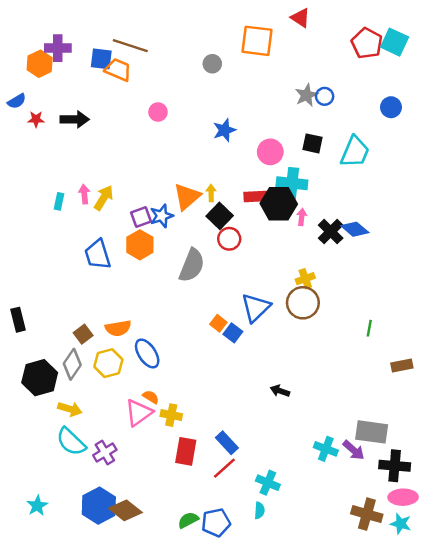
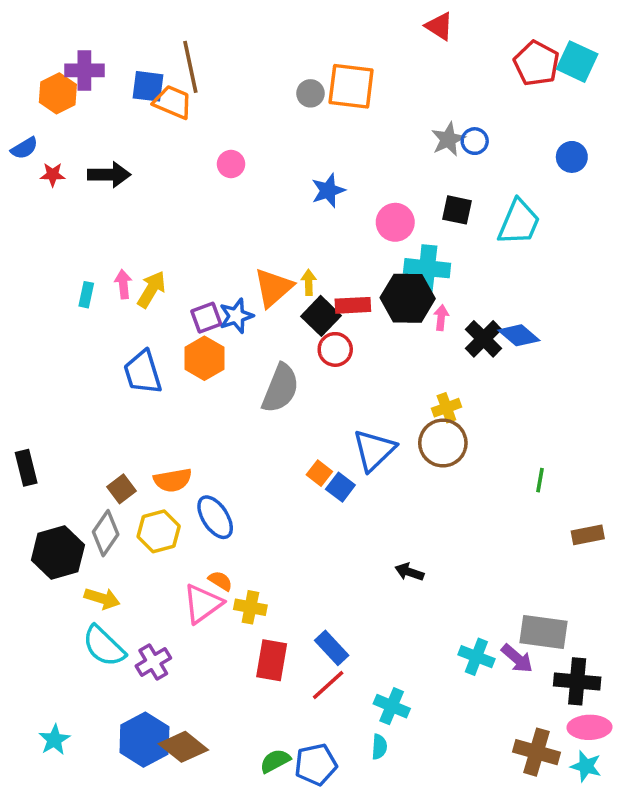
orange square: (257, 41) -> (351, 86), moved
brown line: (130, 46) -> (190, 67), turned 60
red rectangle: (256, 197) -> (353, 305), moved

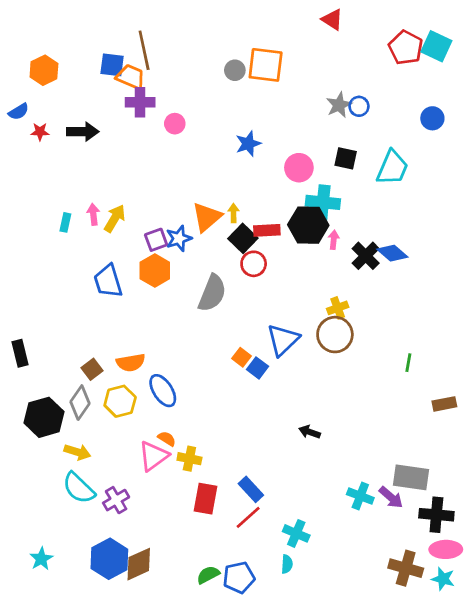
purple cross: (84, 70) -> (140, 102), moved
brown diamond: (183, 747) -> (139, 564), turned -63

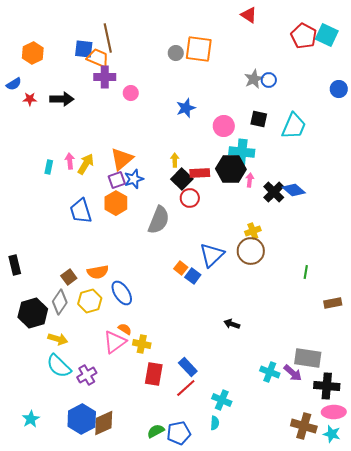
blue circle: (432, 118) -> (339, 89), moved
orange triangle: (207, 217) -> (122, 159), moved

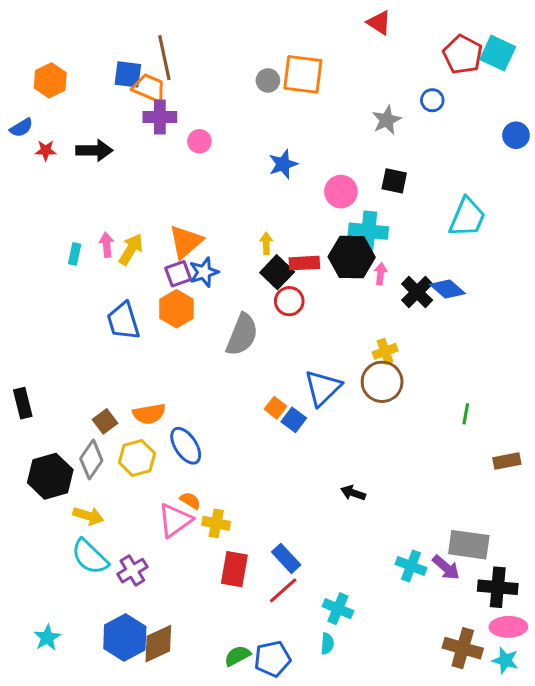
blue circle: (269, 80) -> (432, 100), moved
cyan trapezoid: (294, 126) -> (467, 217), moved

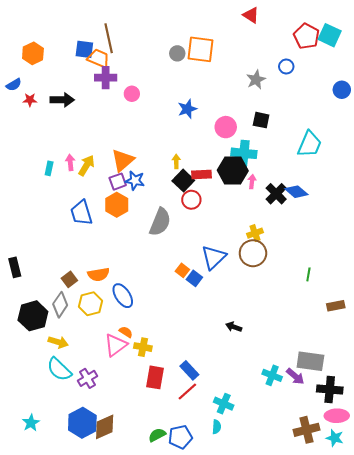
blue star: (204, 272) -> (135, 181), turned 30
brown cross: (463, 648) -> (306, 430), turned -30

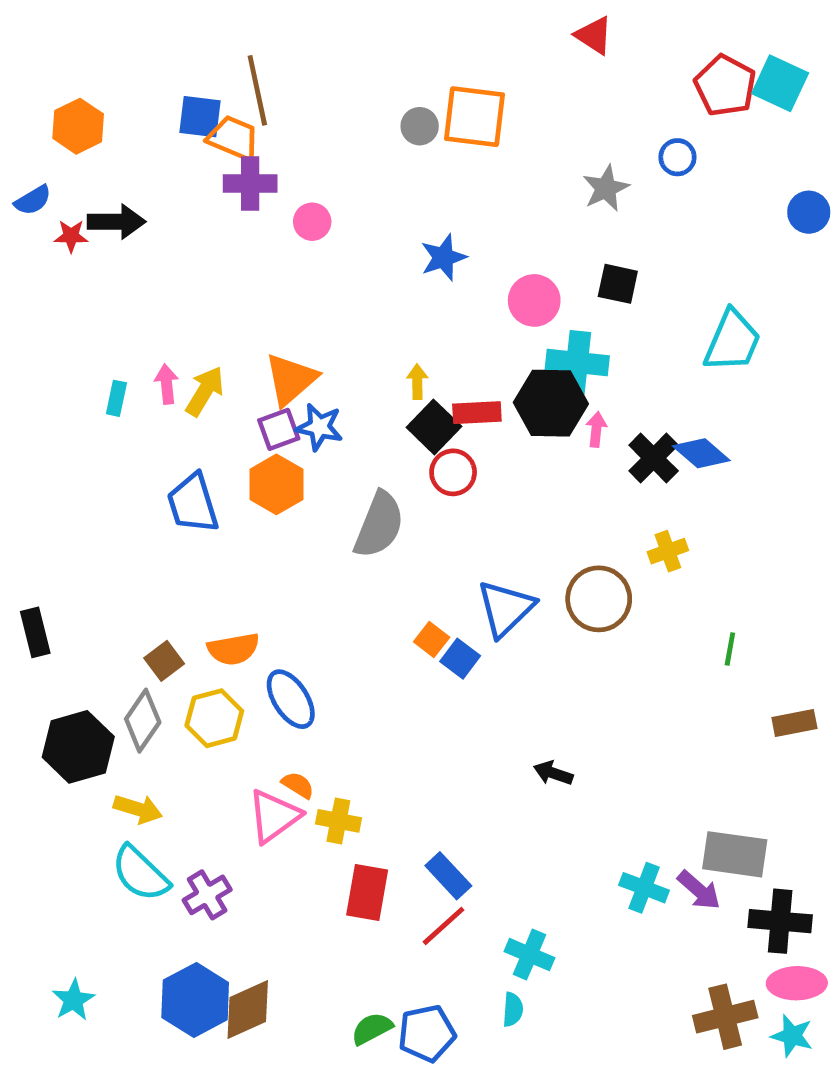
black arrow: (62, 100) -> (116, 222), moved
yellow cross: (255, 233) -> (668, 551), moved

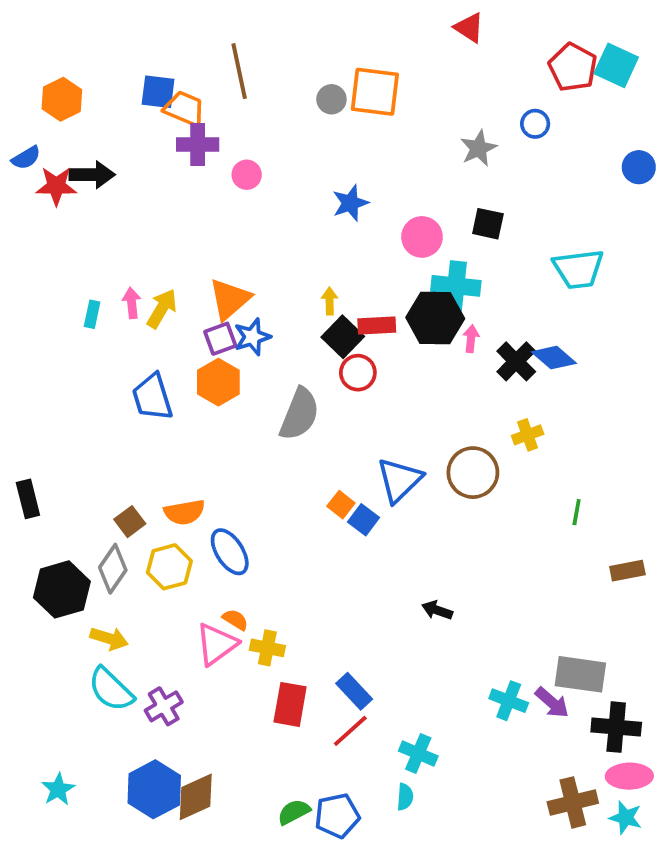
brown line: (257, 90) -> (239, 71), moved
red star: (71, 236) -> (56, 186), size x1.5
cyan trapezoid: (732, 341) -> (578, 269), turned 60
blue star: (319, 427) -> (252, 337), turned -30

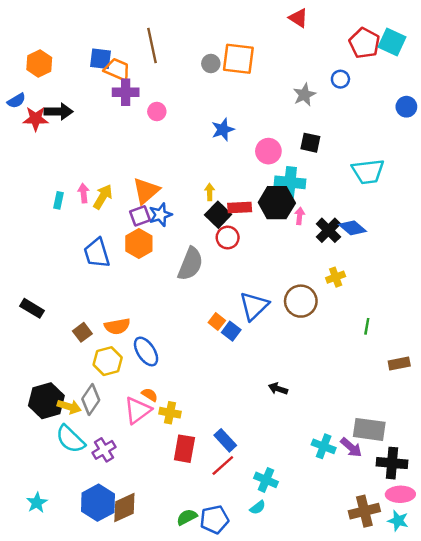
black rectangle: (28, 499) -> (32, 308), moved, turned -45
gray diamond: (113, 569) -> (91, 399), moved
black hexagon: (62, 589) -> (46, 401), moved
cyan semicircle: (405, 797) -> (258, 507), turned 49

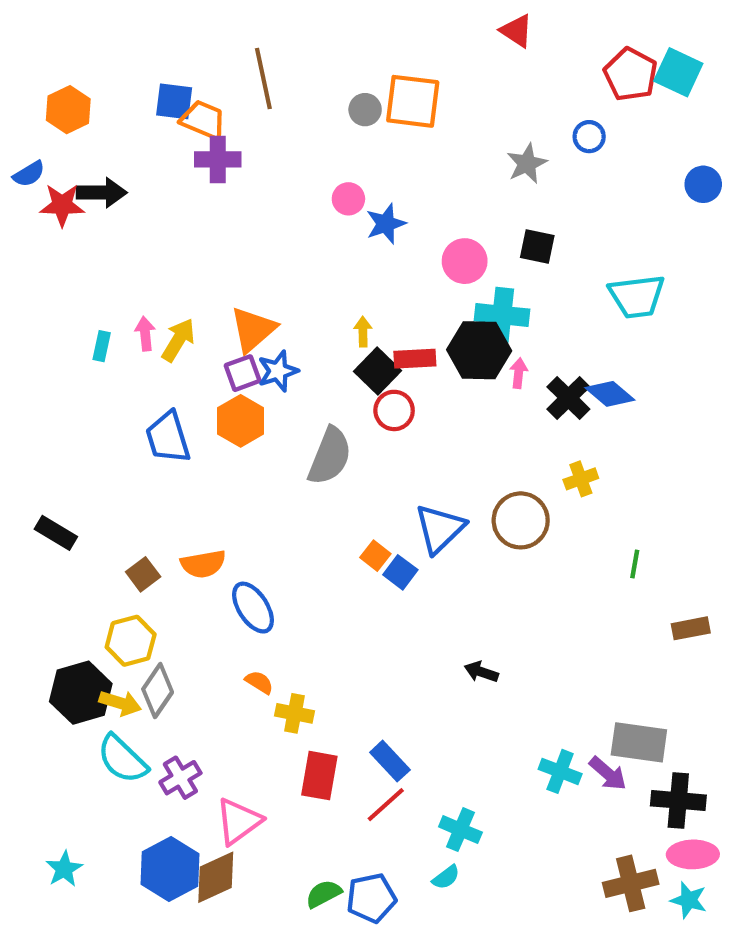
pink circle: (157, 112) -> (348, 199), moved
yellow hexagon: (108, 361) -> (131, 641), moved
pink triangle: (138, 410) -> (238, 821), moved

